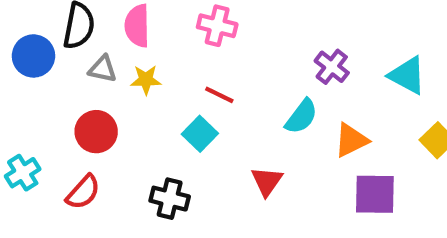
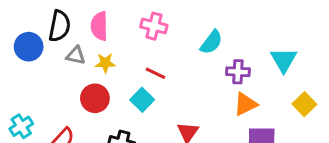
purple cross: (332, 67) -> (238, 72), moved, turned -35
cyan triangle: (407, 75) -> (284, 60), turned 32
cyan semicircle: (301, 116) -> (211, 42), moved
red circle: (96, 132) -> (95, 98), moved

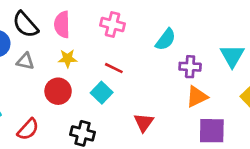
black semicircle: (60, 26) -> (25, 24), turned 128
gray triangle: (76, 56) -> (25, 61), moved

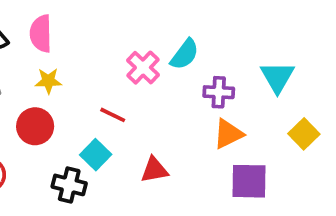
pink cross: (112, 24) -> (143, 68), moved, turned 30
red line: (114, 68) -> (113, 115), moved
cyan square: (102, 93) -> (96, 155), moved
red triangle: (144, 122) -> (154, 170), turned 45

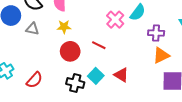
red circle: (35, 126) -> (70, 51), moved
cyan square: (96, 155) -> (96, 76), moved
red triangle: (154, 170) -> (121, 75), turned 42

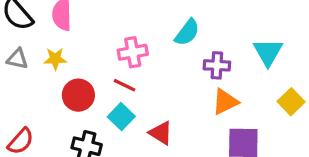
pink cross: (115, 20) -> (133, 52), moved, turned 36
yellow star: (64, 27) -> (55, 59), moved
cyan square: (96, 76) -> (121, 117), moved

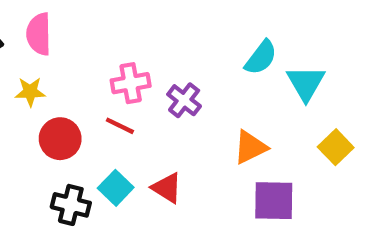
cyan semicircle: (187, 32) -> (261, 57), moved
purple cross: (217, 65) -> (184, 100), moved, turned 35
cyan square: (121, 117) -> (116, 188), moved

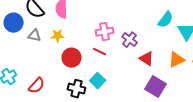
orange triangle: (250, 147) -> (177, 60), moved
red triangle: (167, 188) -> (147, 59), moved
purple square: (274, 201) -> (156, 87), moved, turned 30

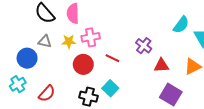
blue circle: (14, 23) -> (27, 58), moved
pink cross: (105, 32) -> (91, 37), moved
red triangle: (147, 59) -> (161, 65), turned -35

